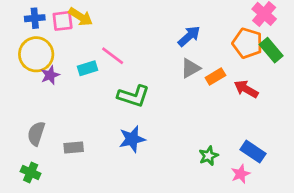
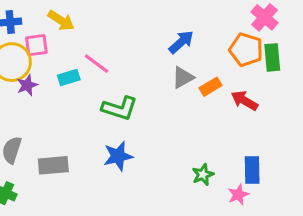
pink square: (63, 21) -> (36, 45), moved
green rectangle: (271, 50) -> (272, 57), turned 35
gray rectangle: (74, 147) -> (53, 165), size x1.4
blue rectangle: (253, 152) -> (252, 170), turned 55

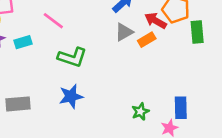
green rectangle: (272, 57) -> (197, 32), moved
cyan rectangle: (69, 77) -> (23, 42), moved
red arrow: (244, 101) -> (156, 21), moved

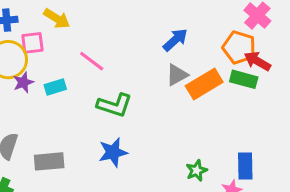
red arrow: (156, 21) -> (257, 61), moved
green rectangle: (197, 32) -> (244, 79), moved, turned -70
orange rectangle: (147, 40) -> (204, 84), size x1.6

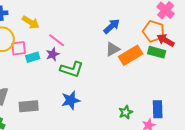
yellow arrow: (57, 19) -> (31, 22), moved
pink square: (32, 43) -> (19, 48), moved
purple star: (23, 82) -> (53, 54), moved

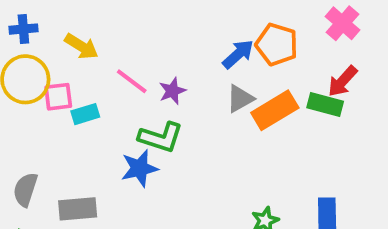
orange pentagon: (154, 31) -> (277, 44), moved
red arrow: (166, 40) -> (343, 81), turned -78
purple star: (53, 54) -> (172, 91), moved
blue star: (71, 100) -> (139, 168), moved

